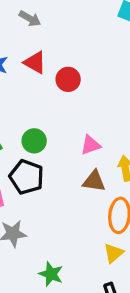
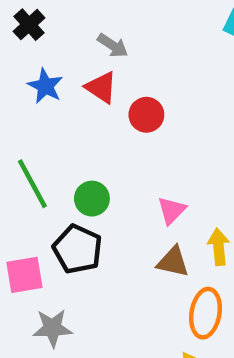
gray arrow: (30, 19) -> (113, 46), moved
pink triangle: (91, 145) -> (172, 210), turned -30

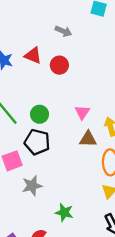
gray arrow: (113, 46) -> (63, 31), moved

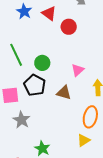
brown triangle: (88, 139) -> (64, 93), moved
gray star: (32, 186) -> (21, 120), turned 30

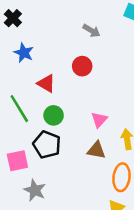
red triangle: (49, 13) -> (46, 84), moved
brown triangle: (64, 93) -> (96, 150), moved

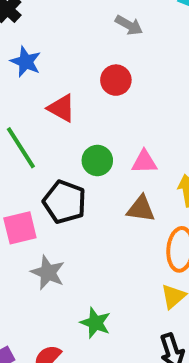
green circle: (54, 115) -> (97, 160), moved
pink triangle: (99, 120) -> (144, 162), turned 48

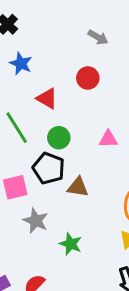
green circle: (97, 160) -> (59, 138), moved
brown triangle: (141, 209) -> (78, 187), moved
green star: (95, 323) -> (71, 244), moved

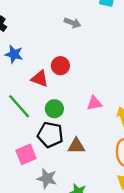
red circle: (88, 78) -> (60, 66), moved

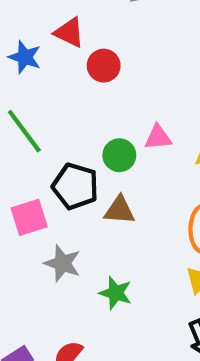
blue star: (14, 54) -> (25, 57), moved
red triangle: (40, 79) -> (69, 32), moved
green circle: (54, 109) -> (119, 155), moved

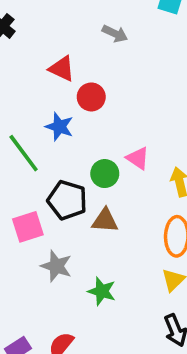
blue star: (25, 57) -> (59, 127), moved
pink triangle: (158, 137) -> (138, 158), turned 40

